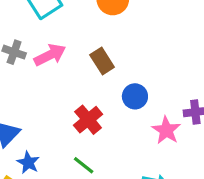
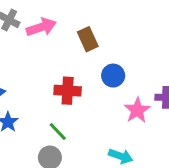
red cross: (88, 120) -> (68, 91), turned 35

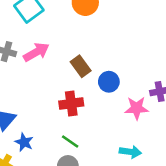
brown rectangle: (88, 39) -> (81, 66), moved
pink star: (137, 110) -> (137, 108), turned -30

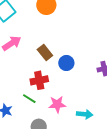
pink star: (137, 108) -> (57, 104), moved
green line: (70, 141) -> (29, 99), moved

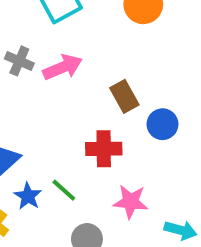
green line: (29, 99) -> (64, 190), moved

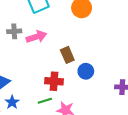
gray cross: (19, 61) -> (14, 31), turned -32
green line: (64, 190) -> (45, 101), moved, turned -64

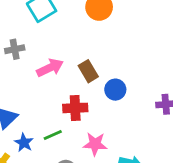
pink arrow: (36, 37) -> (50, 68), moved
green line: (45, 101) -> (53, 135), moved

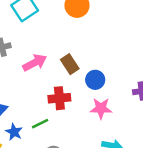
pink star: (95, 144) -> (101, 108), moved

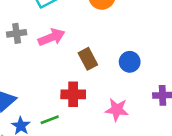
pink arrow: (35, 63) -> (52, 37), moved
blue circle: (95, 80) -> (130, 62), moved

